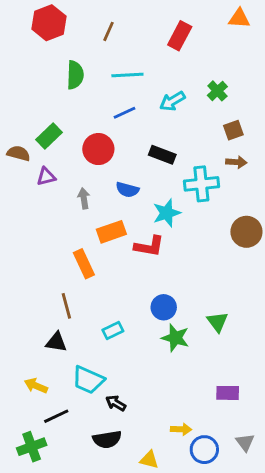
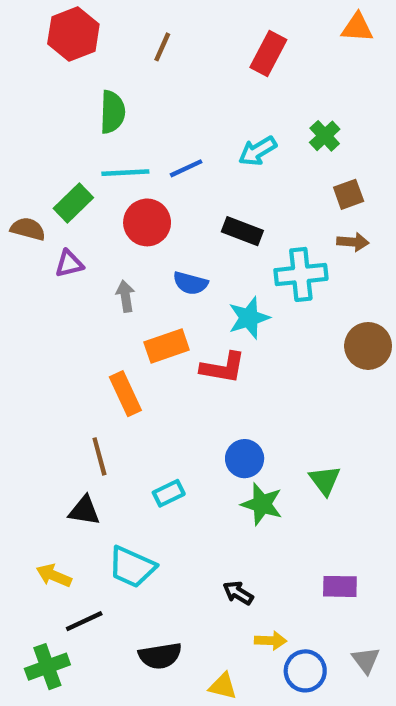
cyan line: (127, 75) -> (125, 173), moved
black arrow: (116, 403) -> (238, 593), moved

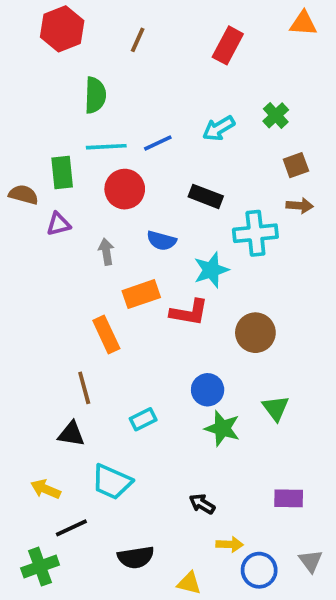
green rectangle: (73, 203) -> (62, 172), turned -52
brown circle: (368, 346) -> (255, 333), moved

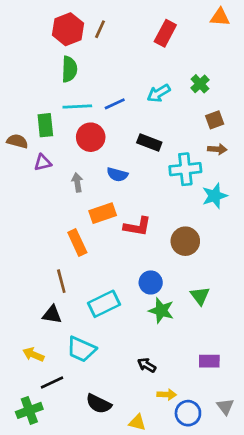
red hexagon: (62, 29) -> (68, 29), moved
cyan star: (211, 270) -> (215, 196), moved
cyan rectangle: (143, 419) -> (104, 304), size x1.6
black semicircle: (136, 557) -> (99, 404), turned 35

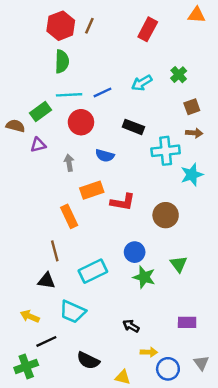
green rectangle: (45, 125) -> (40, 111), turned 60

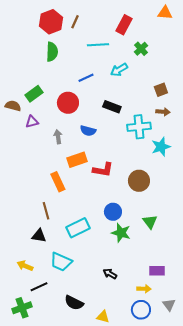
green cross: (179, 75) -> (141, 49), moved
cyan line: (69, 95) -> (98, 45), moved
yellow arrow: (149, 352) -> (144, 289), moved

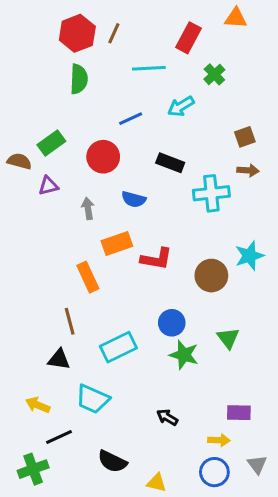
orange triangle: (165, 13) -> (236, 18), moved
cyan star: (161, 147) -> (249, 256), moved

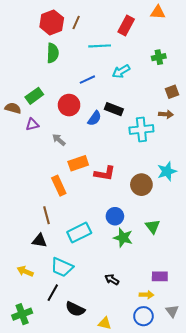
green cross: (214, 74) -> (159, 57), moved, turned 32
brown square: (245, 137) -> (172, 92), moved
blue semicircle: (134, 199) -> (95, 118), moved, turned -70
gray arrow: (88, 209) -> (59, 140), turned -40
black line: (59, 437) -> (53, 293), moved, turned -36

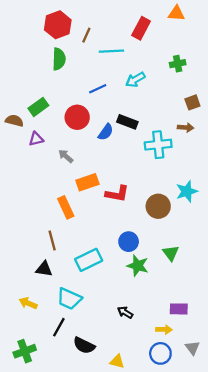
brown line: (76, 22) -> (86, 35), moved

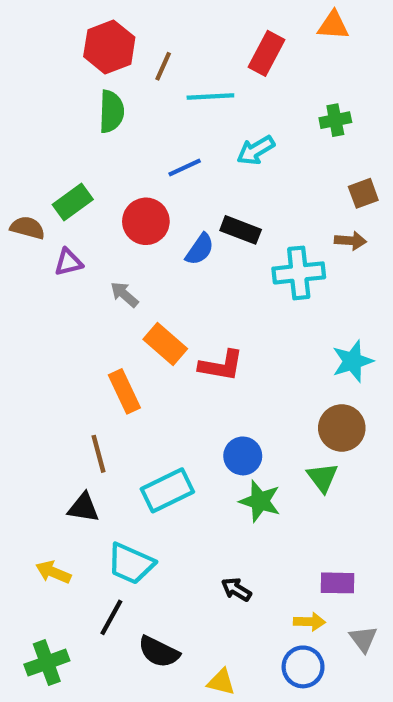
orange rectangle: (87, 182) -> (165, 344), turned 60
brown circle: (158, 206) -> (342, 428), moved
gray triangle: (192, 348) -> (363, 639), moved

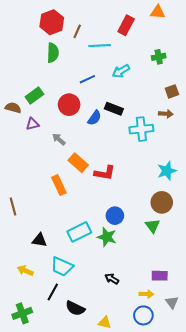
brown line: (99, 454) -> (13, 206), moved
green star: (260, 501) -> (107, 237), moved

